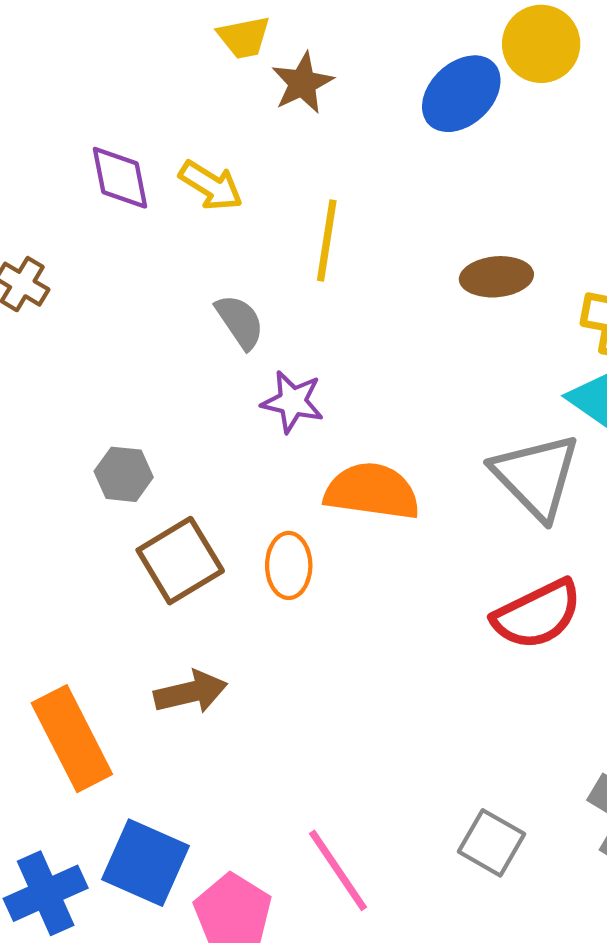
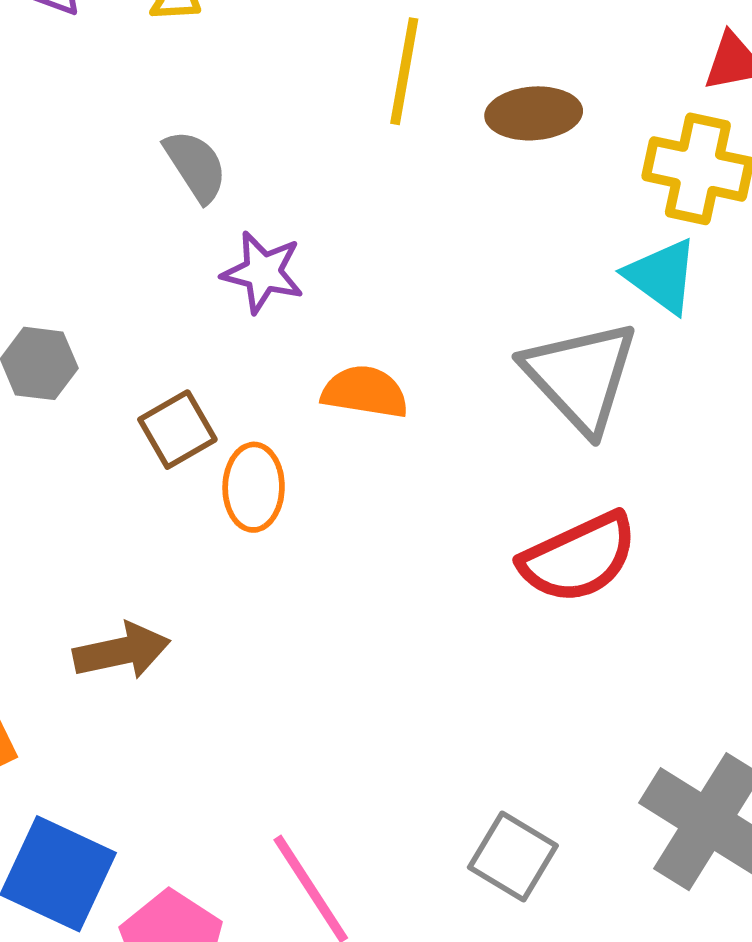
yellow line: (327, 240) -> (404, 71), moved
orange semicircle: (372, 491) -> (365, 392), size x0.7
brown square: (180, 561) -> (177, 430), moved, size x0.7

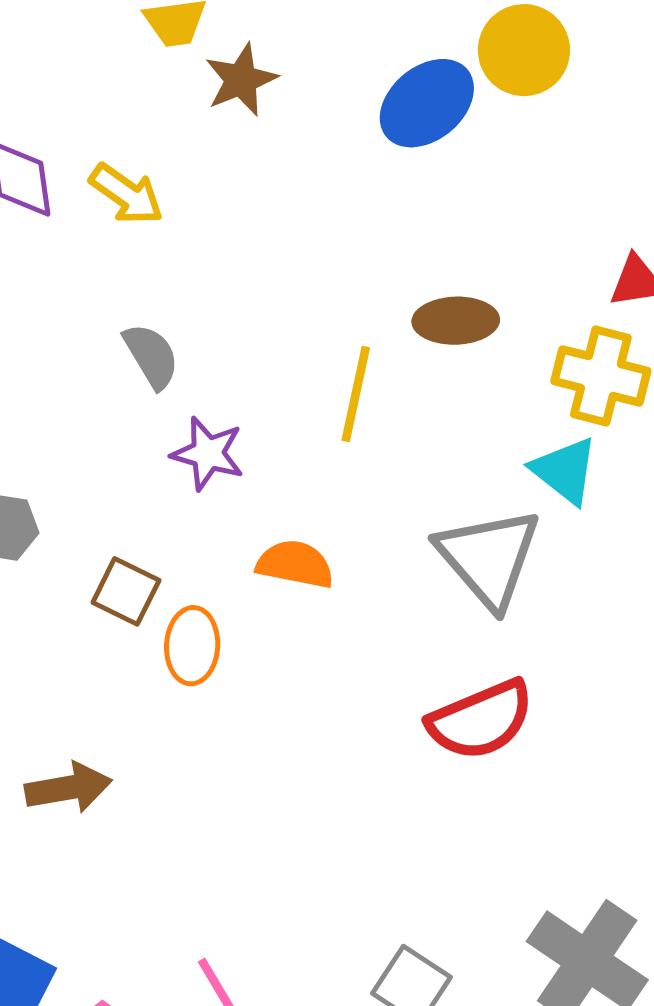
yellow line: (404, 71) -> (356, 394), moved
brown square: (177, 430) -> (126, 591), turned -36

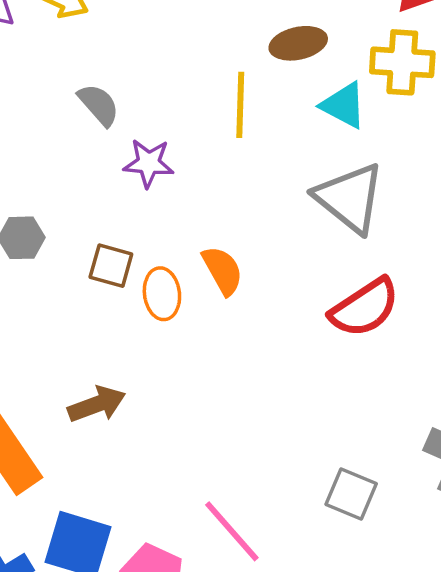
cyan triangle: (565, 471) -> (344, 105), moved
orange semicircle: (295, 564) -> (223, 270), moved, turned 60

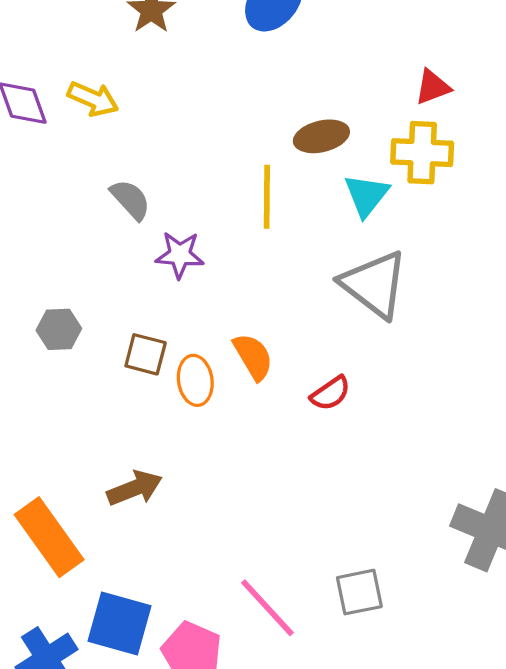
cyan triangle: (344, 105) -> (366, 195), turned 42
red semicircle: (365, 308) -> (330, 393), moved, size x0.6
gray square: (351, 494) -> (359, 592), moved, turned -33

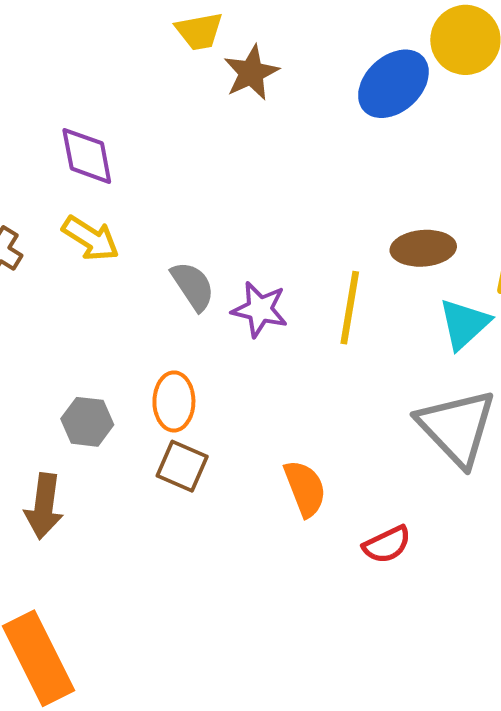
yellow arrow: (93, 99) -> (91, 238), moved
purple star: (180, 255) -> (260, 309), moved
orange ellipse: (195, 380) -> (174, 401), moved
brown arrow: (135, 488) -> (44, 506), moved, turned 110

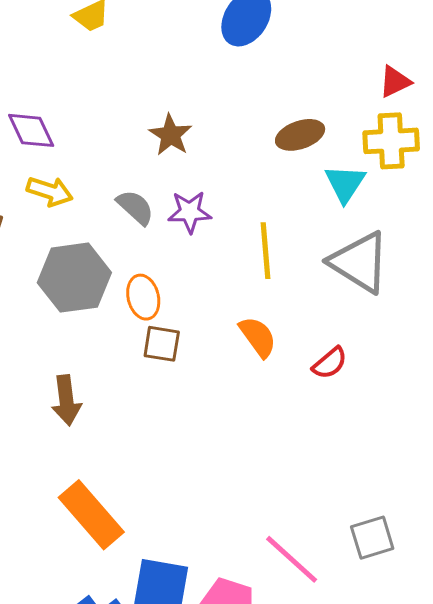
brown star: (251, 73) -> (170, 135), moved
yellow line: (350, 308) -> (266, 251), moved
gray hexagon: (87, 422) -> (74, 278), moved, size x1.8

